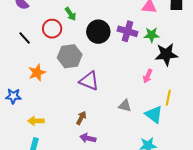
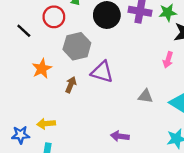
blue star: (13, 96) -> (20, 135), moved
brown arrow: (81, 118) -> (71, 85), moved
purple arrow: (88, 138) -> (120, 136), moved

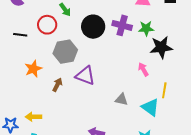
black line: (24, 31) -> (20, 35), turned -40
pink arrow: (168, 60) -> (143, 69), turned 128

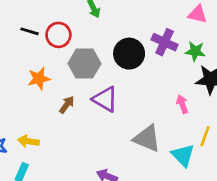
red circle: (47, 25) -> (58, 35), moved
black circle: (93, 27) -> (129, 54), moved
gray triangle: (121, 99) -> (147, 138), size x1.6

